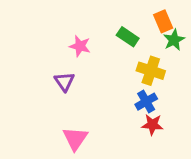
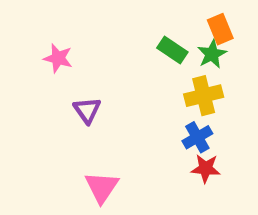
green star: (174, 40) -> (212, 54), moved
pink star: (80, 46) -> (58, 58), moved
yellow cross: (151, 71) -> (204, 96), turned -32

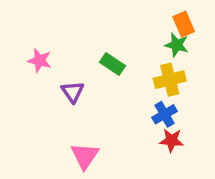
green rectangle: (172, 50) -> (112, 64), moved
green star: (212, 54) -> (177, 45), turned -30
pink star: (58, 58) -> (40, 61), moved

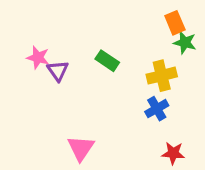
green star: (177, 45) -> (185, 43), moved
purple triangle: (73, 92) -> (58, 71), moved
red star: (171, 140) -> (173, 153), moved

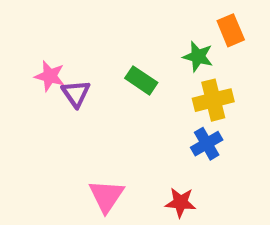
green star: (185, 43) -> (198, 56), moved
red star: (173, 153) -> (181, 203), moved

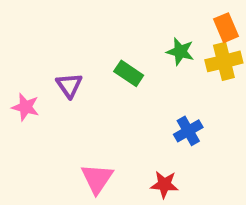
orange rectangle: (231, 30) -> (226, 28), moved
pink star: (50, 76) -> (26, 107), moved
yellow cross: (213, 100) -> (224, 61), moved

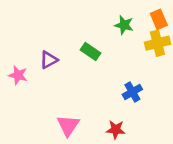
green star: (180, 52) -> (124, 25), moved
purple triangle: (69, 85) -> (49, 60), turned 36

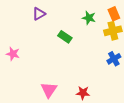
purple triangle: (49, 60) -> (39, 14), moved
blue cross: (132, 92) -> (114, 59), moved

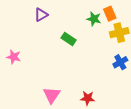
orange rectangle: (114, 14) -> (110, 14), moved

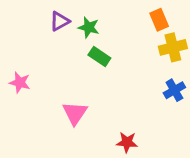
green star: (94, 19) -> (89, 27), moved
pink triangle: (52, 95) -> (75, 113), moved

